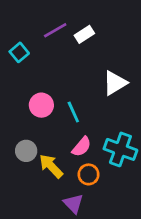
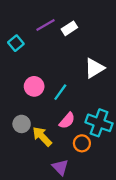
cyan line: (73, 112) -> (60, 92), turned 60
orange circle: (89, 174) -> (82, 143), moved

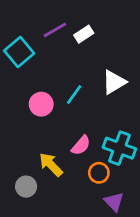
cyan square: (16, 43) -> (19, 52), size x1.5
cyan line: (60, 92) -> (74, 95), moved
gray circle: (22, 124) -> (26, 187), moved
purple triangle: (60, 167) -> (114, 202), moved

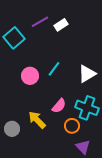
white triangle: (114, 82) -> (87, 74), moved
gray circle: (26, 187) -> (12, 129), moved

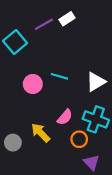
white rectangle: (61, 25) -> (67, 19), moved
cyan line: (54, 69) -> (59, 76), turned 70

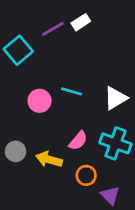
yellow arrow: (41, 133) -> (49, 159), turned -30
orange circle: (79, 139) -> (86, 175), moved
gray circle: (13, 143) -> (16, 151), moved

